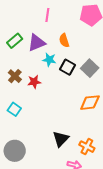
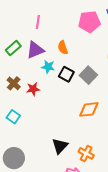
pink line: (47, 15) -> (38, 22), moved

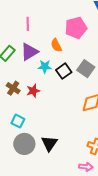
pink pentagon: (89, 22) -> (76, 28), moved
black square: (66, 74) -> (64, 71), turned 35
black triangle: (60, 146) -> (49, 143), moved
gray circle: (14, 158) -> (24, 144), moved

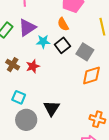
orange semicircle: (56, 45) -> (63, 24), moved
gray square: (86, 69) -> (85, 52), moved
black triangle: (49, 143) -> (52, 108), moved

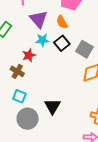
purple triangle: (27, 28) -> (39, 19), moved, turned -36
brown cross: (13, 65) -> (17, 71), moved
red star: (33, 66) -> (29, 55), moved

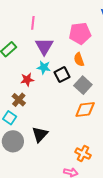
orange semicircle: (62, 22) -> (79, 59), moved
brown cross: (17, 71) -> (19, 100), moved

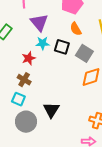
black square: (62, 75) -> (62, 47), turned -35

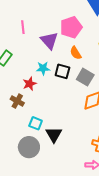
purple triangle: (39, 22) -> (49, 41), moved
brown cross: (24, 80) -> (17, 101), moved
cyan square: (18, 99) -> (36, 123), moved

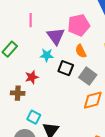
cyan star: (43, 68) -> (47, 55), moved
brown cross: (17, 101) -> (18, 93), turned -32

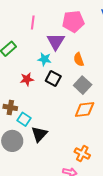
pink pentagon: (79, 25) -> (73, 21), moved
black square: (66, 68) -> (53, 78), moved
brown cross: (18, 93) -> (10, 107), moved

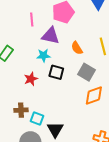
pink line: (33, 23) -> (32, 19), moved
purple triangle: (56, 41) -> (50, 36), turned -36

